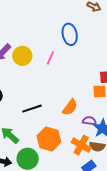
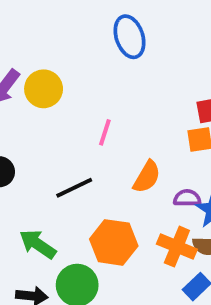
pink line: (50, 58) -> (105, 132), moved

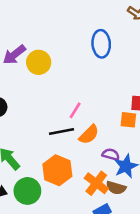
pink line: (105, 132) -> (75, 110), moved
black line: (74, 188) -> (62, 132), moved

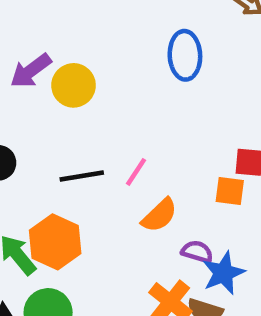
black line: (62, 132) -> (82, 176), moved
orange hexagon: (57, 170) -> (55, 242), moved

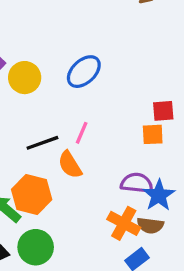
blue ellipse: (185, 55) -> (84, 72), moved, turned 60
orange semicircle: (159, 215) -> (70, 165), moved, turned 112
purple semicircle: (197, 252) -> (137, 183), size x1.4

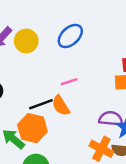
pink line: (82, 133) -> (69, 82), turned 49
black line: (42, 143) -> (41, 104), moved

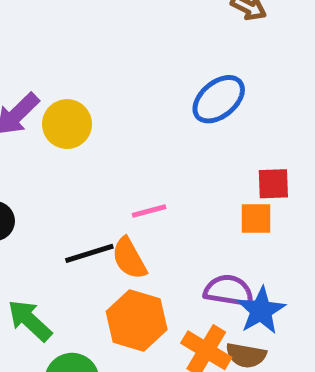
blue ellipse: (70, 36) -> (219, 99), moved
orange hexagon: (32, 128) -> (137, 321), moved

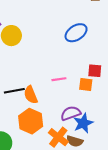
pink line: (149, 211) -> (59, 79), moved
purple semicircle: (229, 291) -> (71, 113), turned -36

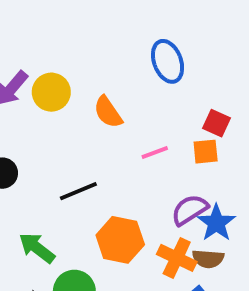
blue ellipse: (76, 33) -> (168, 61), turned -65
red square: (95, 71) -> (216, 123), turned 32
orange semicircle: (31, 95) -> (108, 112), moved

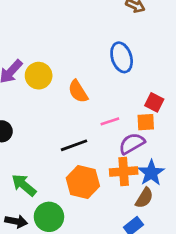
black line: (78, 191) -> (74, 145), moved
purple semicircle: (190, 210) -> (132, 144), moved
orange cross: (177, 258) -> (124, 172), moved, turned -32
brown semicircle: (208, 259) -> (144, 198), turned -65

